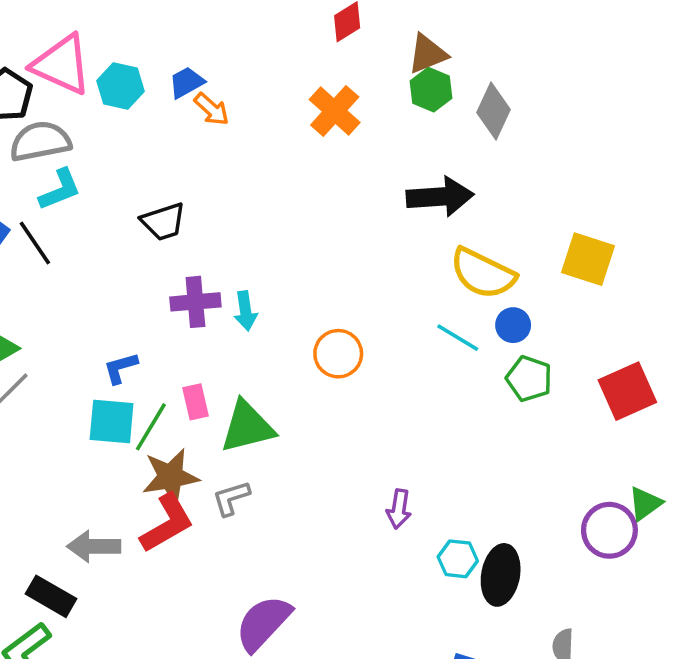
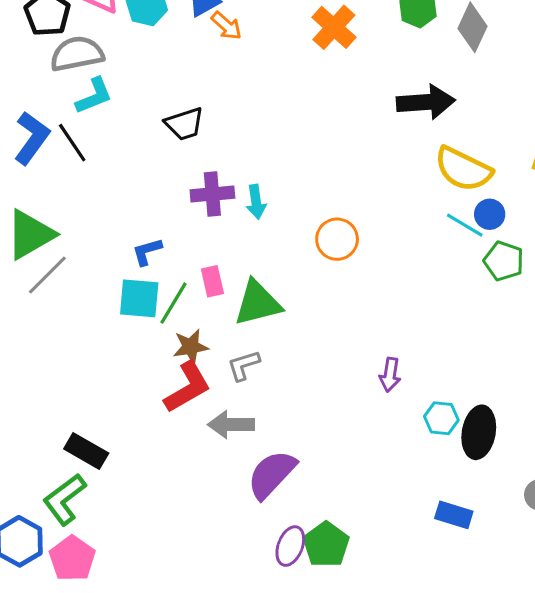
cyan line: (458, 338) -> (465, 225), moved
brown star: (170, 477) -> (191, 347), size x0.7
gray arrow: (94, 546) -> (231, 425), moved

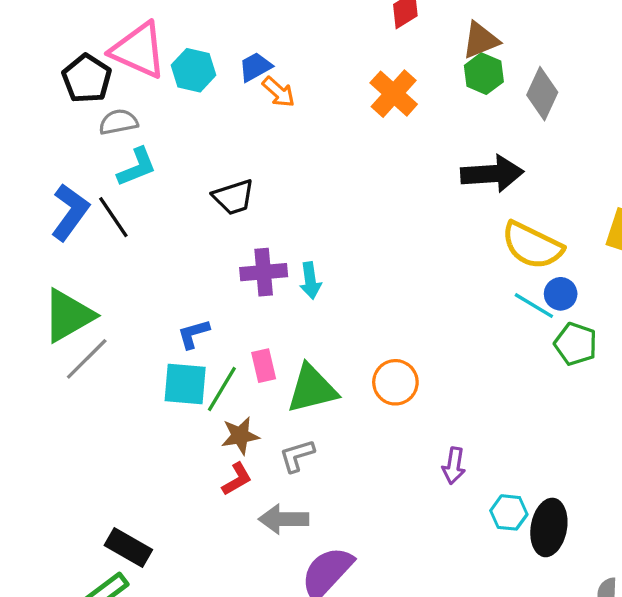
gray semicircle: (77, 54) -> (118, 122), size x0.7
orange circle: (337, 239) -> (395, 382), moved
red L-shape: (187, 387) -> (237, 479), size x0.6

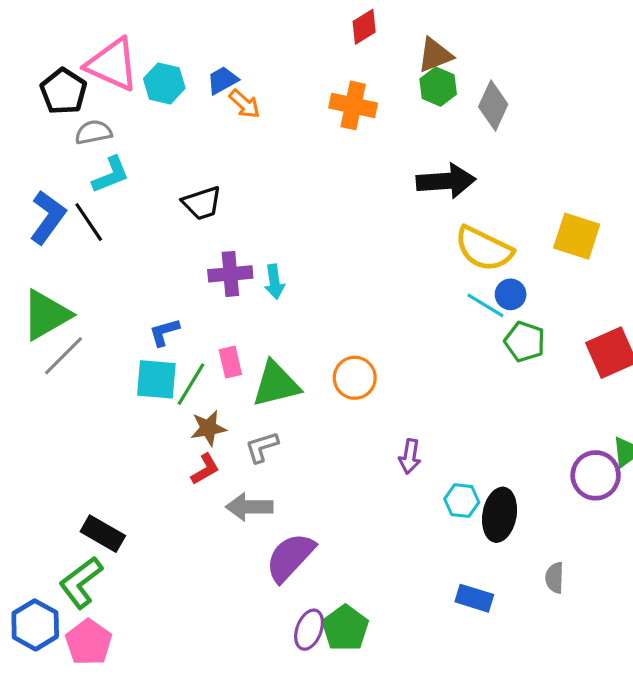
orange cross: (394, 94) -> (353, 105), turned -30

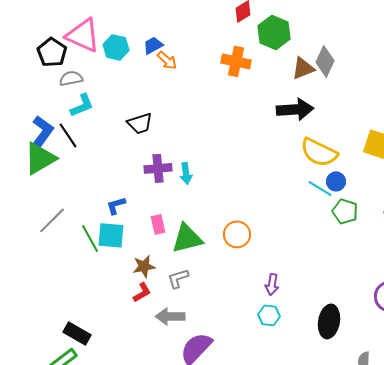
brown triangle: (435, 55) -> (303, 68), moved
green hexagon: (438, 87) -> (274, 32), moved, size x1.4
green triangle: (46, 315) -> (40, 158), moved
green line: (191, 384) -> (90, 238), moved, turned -60
cyan hexagon: (462, 501) -> (269, 315), moved

